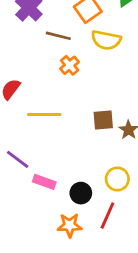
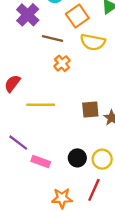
black circle: (81, 193) -> (77, 158), moved

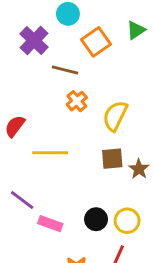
yellow semicircle: (93, 42) -> (115, 116), moved, turned 105

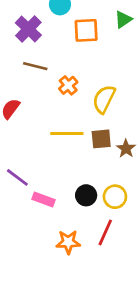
orange square: (96, 42) -> (86, 30), turned 32
brown line: (65, 70) -> (35, 66), moved
yellow line: (50, 153) -> (67, 133), moved

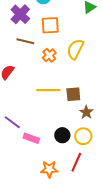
orange square: (86, 30) -> (50, 25), moved
yellow semicircle: (104, 99) -> (75, 49), moved
brown star: (126, 149) -> (86, 112), moved

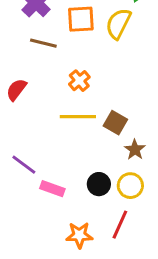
yellow semicircle: (75, 49) -> (118, 24), moved
orange cross: (49, 55) -> (79, 81), moved
brown square: (73, 94) -> (115, 123), turned 35

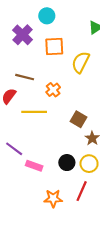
yellow semicircle: (118, 24) -> (81, 62), moved
brown line: (43, 43) -> (25, 77), moved
yellow line: (78, 117) -> (34, 112), moved

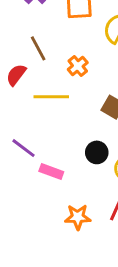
brown line: (25, 77) -> (38, 48), turned 48
black circle: (67, 163) -> (97, 152), moved

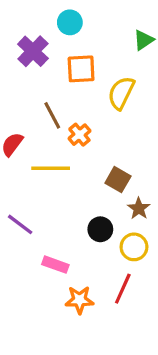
brown line: (38, 48) -> (52, 115), moved
pink rectangle: (51, 172) -> (55, 265), moved

